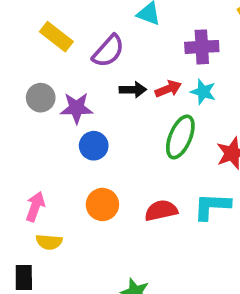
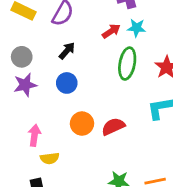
black arrow: (133, 90) -> (67, 51), moved, turned -36
purple star: (76, 108) -> (25, 85), moved
red semicircle: (161, 211) -> (113, 127), moved

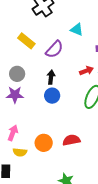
black arrow: (67, 51) -> (51, 77), turned -48
blue circle: (67, 83) -> (52, 96), moved
orange circle: (82, 124) -> (44, 143), moved

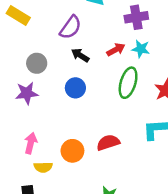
yellow rectangle: (26, 41) -> (18, 16), moved
gray circle: (17, 74) -> (37, 63), moved
black arrow: (51, 77) -> (80, 55), moved, turned -56

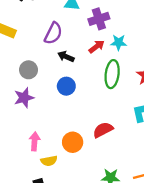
purple cross: (136, 17) -> (99, 19), moved

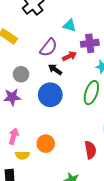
red arrow: (97, 47) -> (69, 56), moved
blue circle: (66, 86) -> (50, 95), size x1.5
red semicircle: (103, 130) -> (90, 150), moved, turned 96

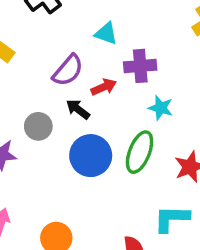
gray circle: (21, 74) -> (38, 126), moved
blue circle: (50, 95) -> (91, 156), moved

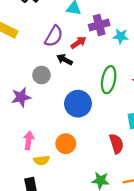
cyan star: (161, 108) -> (121, 36), moved
blue circle: (91, 156) -> (78, 104), moved

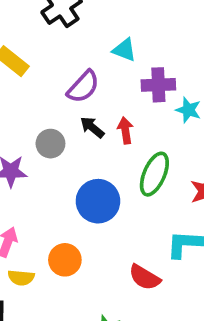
red arrow: (78, 43) -> (125, 130), moved, turned -77
red semicircle: (116, 144) -> (145, 277), turned 126

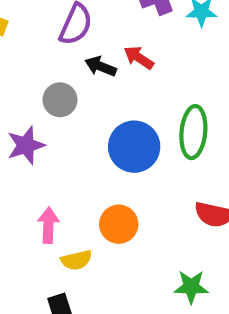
red arrow: (125, 130) -> (139, 58), turned -30
green ellipse: (154, 174) -> (193, 132), moved

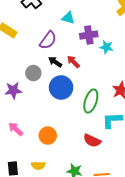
blue circle: (134, 147) -> (61, 87), moved
pink arrow: (48, 225) -> (16, 129), turned -63
yellow semicircle: (76, 260) -> (38, 165), moved

